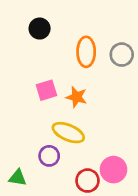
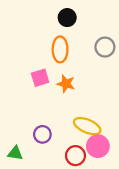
black circle: (40, 29) -> (67, 18), moved
orange ellipse: (86, 52) -> (60, 49), moved
yellow ellipse: (68, 133) -> (87, 126), moved

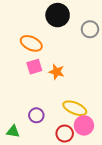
black circle: (67, 18) -> (58, 15), size x1.5
gray circle: (105, 47) -> (90, 29), moved
orange ellipse: (60, 49) -> (31, 43), moved, turned -65

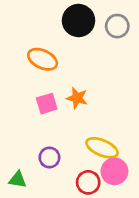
gray circle: (90, 29) -> (117, 26), moved
pink square: (34, 67) -> (47, 104), moved

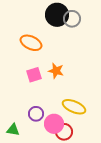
gray circle: (117, 26) -> (72, 19), moved
pink circle: (114, 171) -> (54, 124), moved

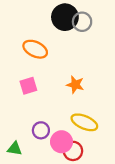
orange star: (56, 71) -> (75, 85), moved
pink square: (34, 75) -> (28, 86), moved

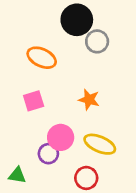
gray circle: (82, 22) -> (97, 41), moved
pink circle: (62, 142) -> (61, 137), moved

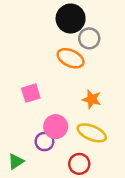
orange ellipse: (42, 58) -> (71, 58), moved
orange star: (89, 100) -> (92, 99), moved
green triangle: (17, 175) -> (16, 161), turned -42

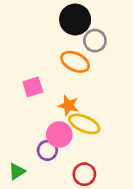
pink square: (31, 93) -> (33, 87), moved
orange star: (92, 99) -> (68, 105), moved
yellow ellipse: (92, 133) -> (84, 124), moved

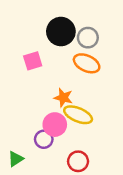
black circle: (75, 19) -> (61, 32), moved
orange ellipse: (75, 62) -> (87, 63), moved
pink square: (33, 87) -> (33, 61), moved

